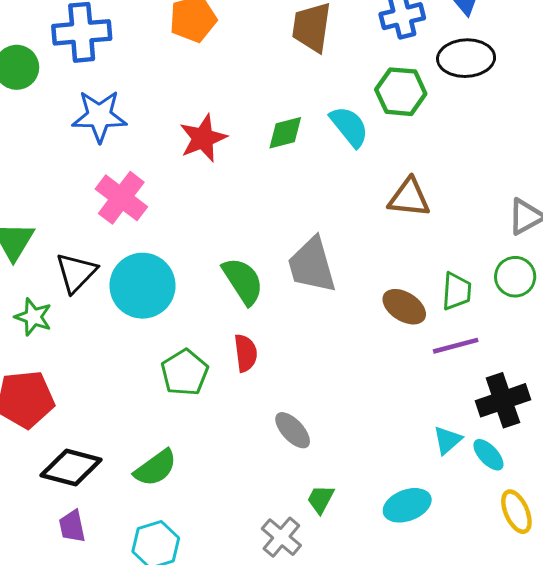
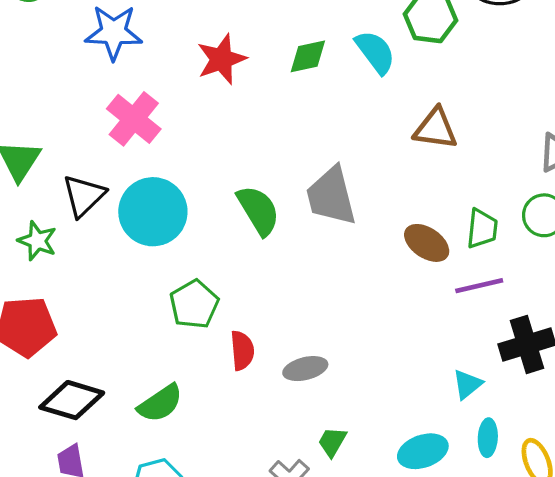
red semicircle: (246, 353) -> (242, 350), moved
gray ellipse: (293, 430) -> (305, 369), turned -63
cyan ellipse: (488, 455) -> (488, 438), moved, turned 44

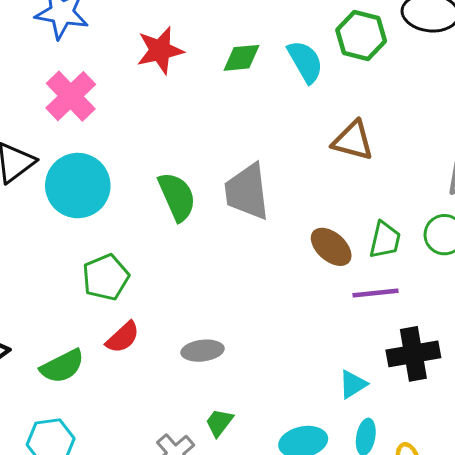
red semicircle: (242, 350) -> (123, 337), moved, turned 45

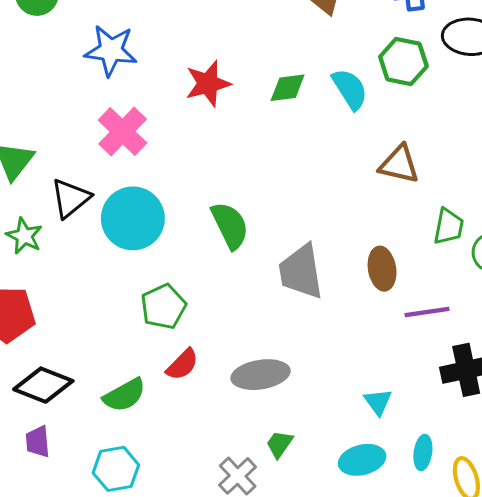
gray trapezoid: (247, 192) -> (301, 272), moved
green trapezoid: (385, 240) -> (449, 227), moved
brown ellipse: (331, 247) -> (382, 269), turned 42
gray ellipse: (203, 351) -> (261, 375), size x1.4
cyan triangle: (353, 384) -> (378, 402), moved, turned -32

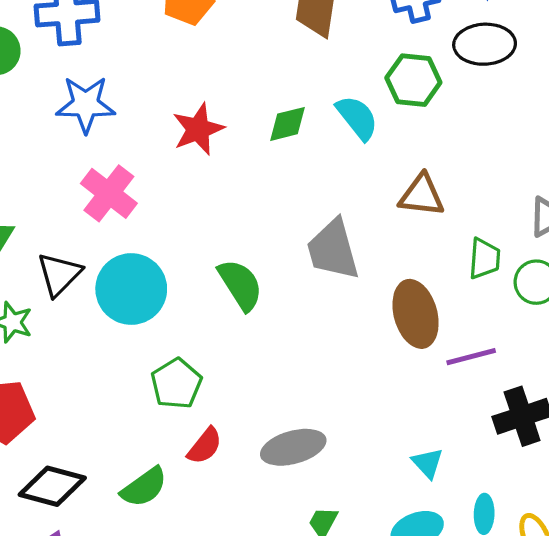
brown ellipse: (382, 269) -> (416, 314), size x1.4
gray trapezoid: (301, 272) -> (333, 250), moved

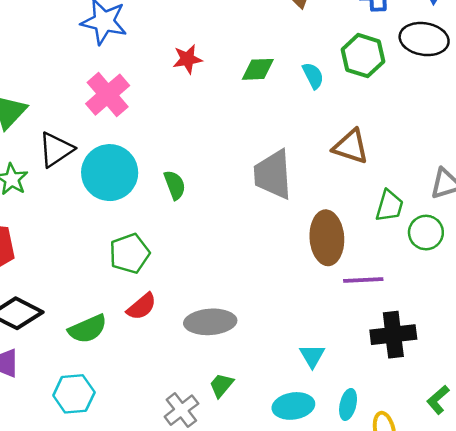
cyan semicircle: (357, 118) -> (313, 76), size x0.7
red star: (198, 129) -> (187, 59), size x0.7
green semicircle: (240, 285) -> (175, 185), moved, size x0.7

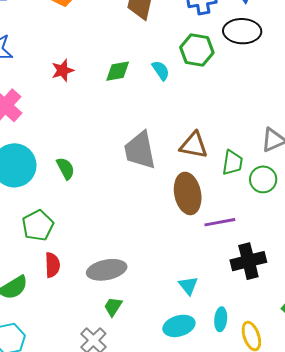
brown triangle: (351, 147) -> (194, 145), moved
red semicircle: (142, 307) -> (52, 265), turned -45
green trapezoid: (221, 385) -> (113, 307), moved

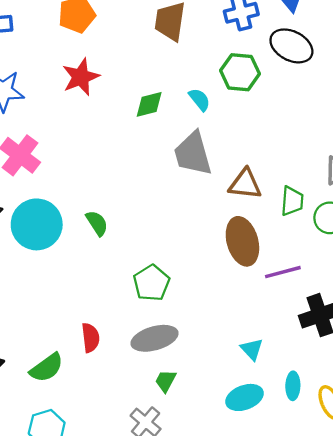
black ellipse: (242, 31) -> (291, 46), turned 30
red star: (63, 70) -> (81, 77), moved, size x1.4
gray trapezoid: (140, 150) -> (193, 154), moved
green pentagon: (38, 226) -> (151, 283), moved

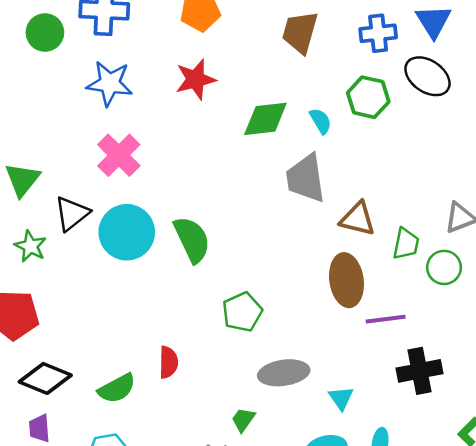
green diamond: (149, 104) -> (265, 119), size x1.4
green semicircle: (97, 223) -> (192, 240), size x1.6
gray ellipse: (154, 338) -> (284, 373), moved

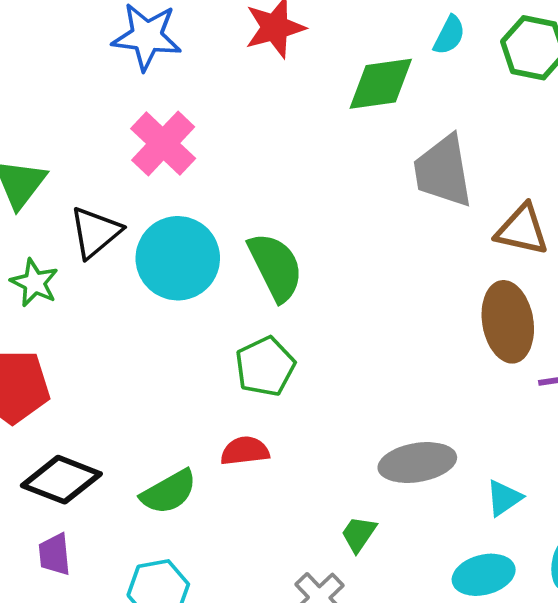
cyan semicircle: (321, 121) -> (449, 35), moved, turned 60
green pentagon: (242, 312) -> (265, 366), moved
red semicircle: (168, 362) -> (245, 451), turned -96
cyan triangle: (341, 398) -> (504, 498), turned 32

